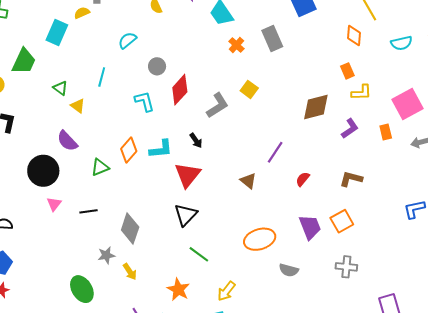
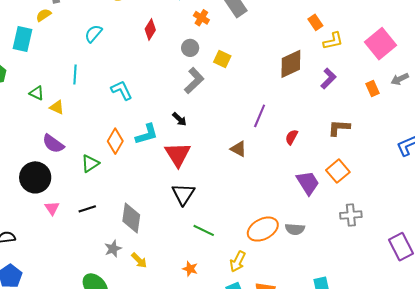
gray circle: (157, 66) -> (190, 48), moved
red diamond: (180, 90) -> (150, 29), moved, size x0.7
orange rectangle: (386, 132) -> (373, 89), moved
orange ellipse: (260, 239) -> (263, 229), moved
orange star: (178, 289) -> (190, 269), size x0.7

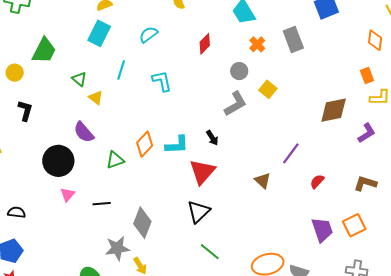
cyan rectangle: (23, 39) -> (99, 33), moved
cyan L-shape: (122, 90) -> (162, 81), moved
gray star: (113, 249) -> (117, 248), size x1.4

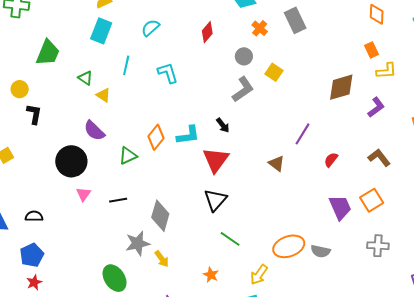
yellow circle: (15, 73) -> (20, 89), moved
brown L-shape: (365, 183) -> (379, 158), turned 40

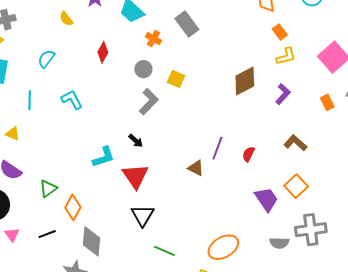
orange rectangle: (372, 50) -> (280, 32), moved
purple line: (302, 134) -> (217, 148), moved
orange diamond: (156, 137) -> (73, 207), moved
gray cross: (378, 246) -> (311, 230), size x1.4
gray semicircle: (320, 251) -> (279, 243), moved

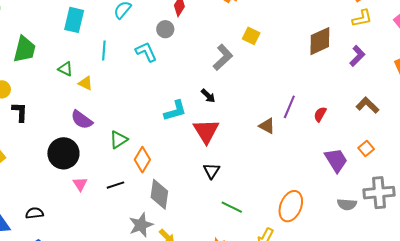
gray circle: (143, 69) -> (165, 29), moved
orange square: (296, 186) -> (366, 148), size x0.7
black triangle: (143, 215) -> (212, 171), size x0.7
orange ellipse: (223, 247) -> (291, 206), turned -40

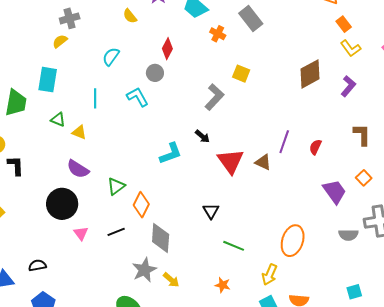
yellow L-shape: (362, 18) -> (351, 48), turned 70
cyan rectangle: (74, 20) -> (48, 80), moved
brown L-shape: (367, 105) -> (362, 135), turned 50
red triangle: (206, 131) -> (231, 161), moved

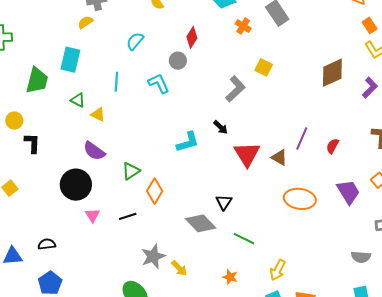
gray semicircle: (348, 235) -> (361, 257), moved
gray diamond: (161, 238) -> (201, 223), moved, turned -52
orange ellipse: (293, 241) -> (300, 199), moved, turned 76

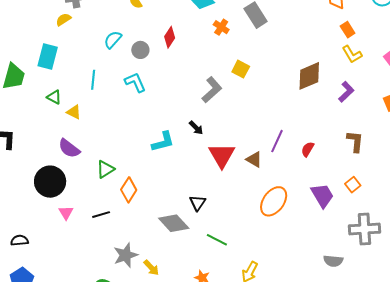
gray circle: (178, 61) -> (140, 50), moved
orange ellipse: (300, 199) -> (274, 201), turned -64

